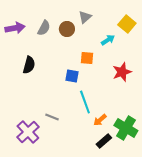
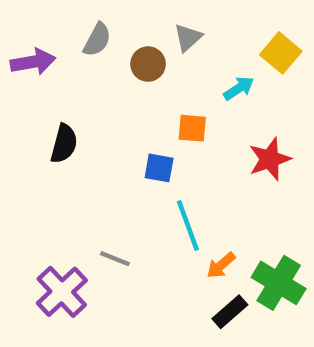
gray semicircle: (44, 28) -> (97, 40), moved

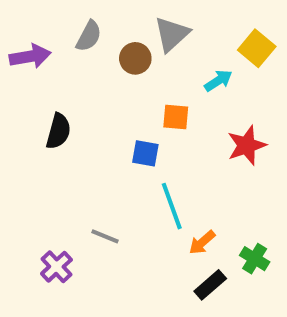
gray triangle: (188, 37) -> (172, 34), size x1.4
green cross: (279, 283) -> (255, 259), size x0.6
purple cross: (62, 292) -> (56, 267), size x0.7

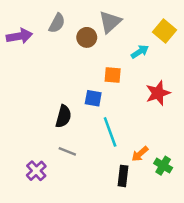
black semicircle: (58, 131) -> (63, 116), moved
orange arrow: (202, 242) -> (140, 154), moved
black rectangle: (210, 285) -> (123, 176), moved, turned -42

